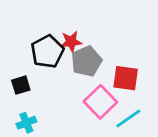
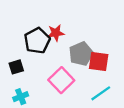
gray pentagon: (86, 61) -> (81, 54), moved
pink square: (100, 102) -> (61, 80), moved

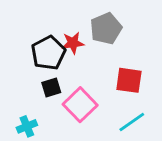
gray pentagon: (81, 54) -> (106, 29), moved
black square: (16, 67) -> (51, 87), moved

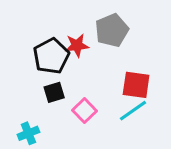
pink square: (80, 105) -> (84, 111), size x0.7
cyan line: (132, 122) -> (133, 111), moved

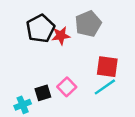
black pentagon: (51, 56) -> (40, 28), moved
black square: (54, 92) -> (43, 93), moved

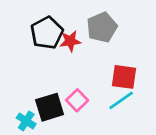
black square: (43, 93) -> (50, 107), size x1.5
cyan cross: (23, 105) -> (26, 121), turned -35

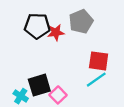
black pentagon: (47, 33) -> (37, 26), turned 30
pink square: (77, 100) -> (58, 95), moved

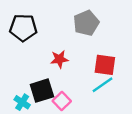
black pentagon: (37, 26) -> (23, 28), moved
red star: (56, 32) -> (59, 59), moved

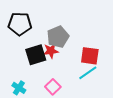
gray pentagon: (86, 23) -> (58, 37), moved
black square: (42, 91) -> (36, 55), moved

